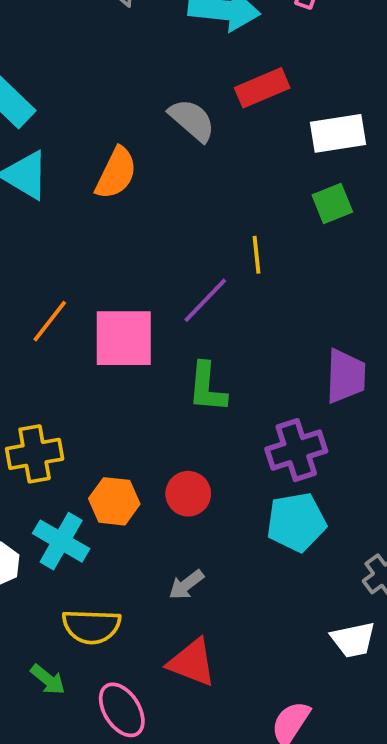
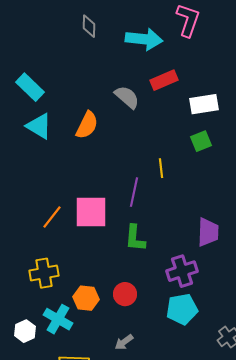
purple line: (205, 300) -> (134, 192), turned -32
orange line: (50, 321) -> (52, 217), moved

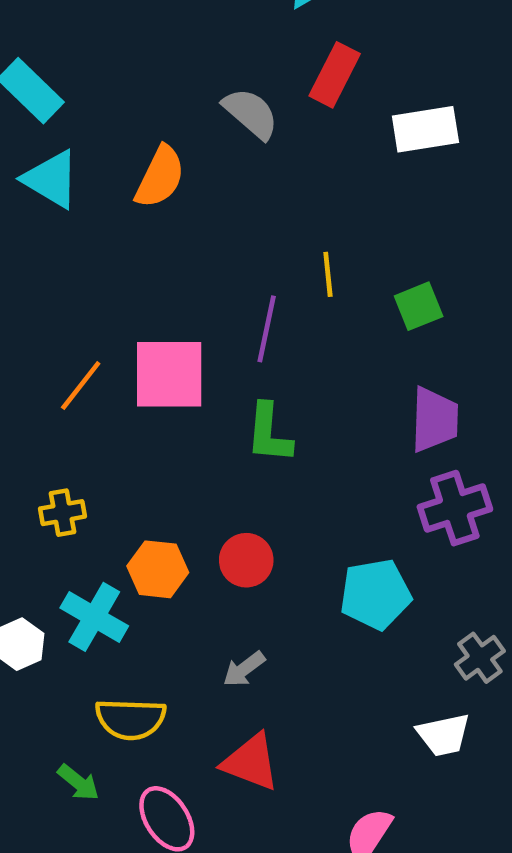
red rectangle: (164, 80) -> (335, 75), turned -40
green square: (201, 141) -> (419, 306), moved
purple cross: (182, 271) -> (455, 508), moved
yellow cross: (44, 273) -> (62, 513), size x0.7

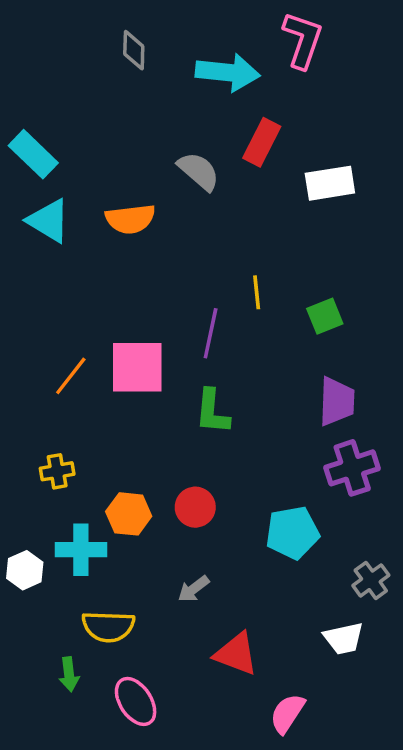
orange semicircle: (160, 177) -> (130, 219), turned 57
cyan cross: (94, 617) -> (81, 550), turned -30
red triangle: (251, 762) -> (236, 654), moved
green arrow: (78, 782) -> (69, 674), turned 44

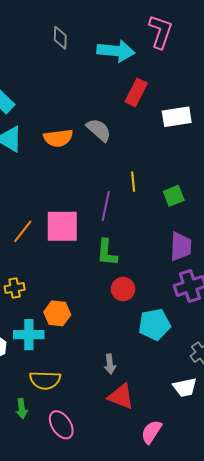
gray semicircle: (199, 171) -> (99, 130), moved
red circle: (195, 507) -> (123, 289), moved
gray arrow: (194, 589) -> (110, 364), moved, turned -60

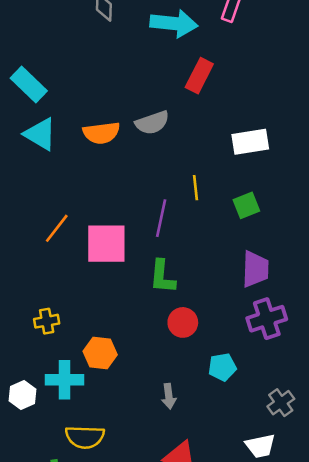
white rectangle: (177, 117) -> (250, 142), moved
gray semicircle: (99, 130) -> (152, 123), turned 120
orange line: (23, 231) -> (57, 228), moved
cyan pentagon: (154, 324) -> (222, 367), size x0.7
gray arrow: (110, 364) -> (169, 396), moved

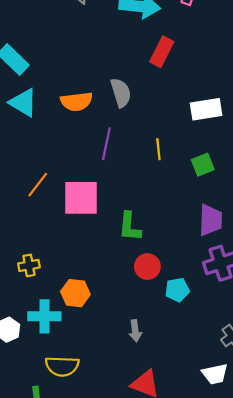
gray semicircle: (152, 123) -> (121, 93), turned -88
purple line: (161, 218) -> (106, 144), moved
cyan pentagon: (222, 367) -> (177, 290), moved

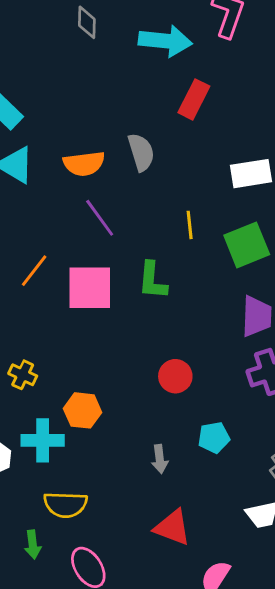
purple line: (106, 144) -> (100, 218), moved, turned -48
green square: (203, 165) -> (247, 245), size x1.5
green L-shape: (130, 227) -> (153, 281), moved
yellow cross: (29, 265) -> (23, 375), turned 35
cyan pentagon: (177, 290) -> (214, 438), moved

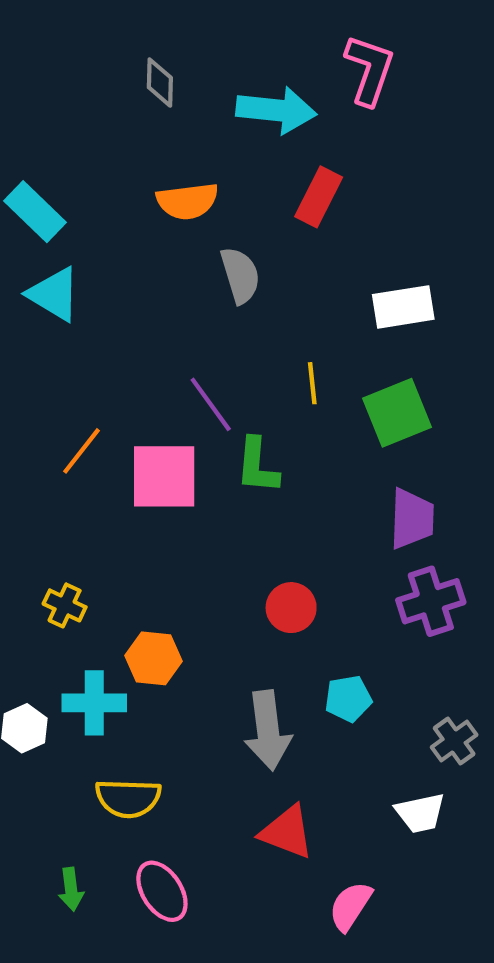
orange semicircle: (84, 164) -> (187, 201), moved
purple line: (100, 218) -> (211, 404), moved
gray arrow: (160, 459) -> (268, 730), size x1.8
green arrow: (33, 545) -> (71, 889), moved

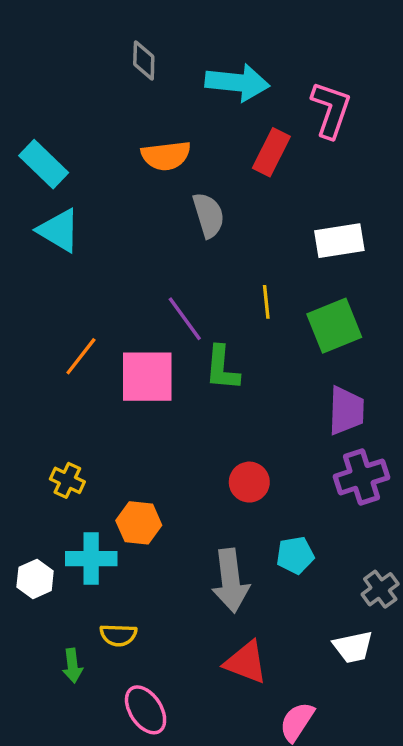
pink L-shape: (369, 70) -> (331, 110), moved
yellow semicircle: (128, 798) -> (118, 635), size x0.7
green arrow: (71, 889) -> (72, 666), moved

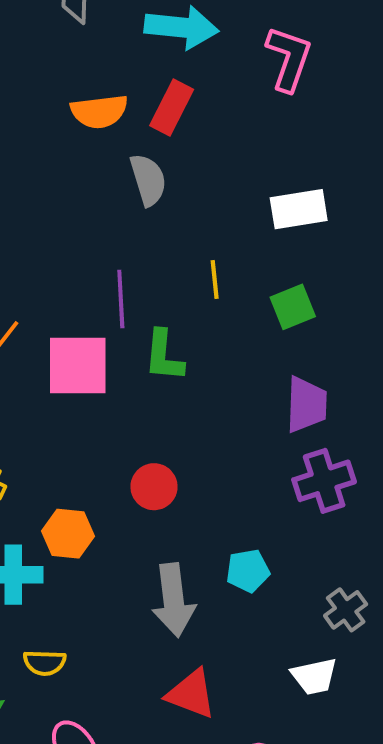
red rectangle: (271, 152) -> (172, 107), moved
purple line: (185, 319) -> (121, 299), turned 33
green square: (334, 326) -> (293, 307), size x0.7
red circle: (249, 482) -> (154, 487), moved

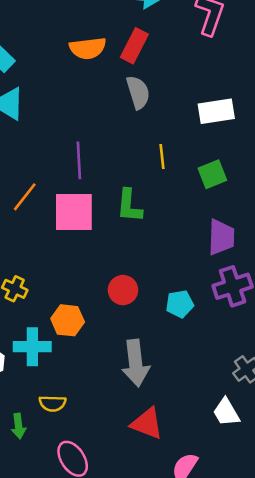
gray semicircle: (148, 180) -> (138, 92), moved
purple line: (121, 299) -> (79, 160), moved
cyan pentagon: (248, 571) -> (180, 304), moved
white trapezoid: (314, 676) -> (226, 412), turned 72

